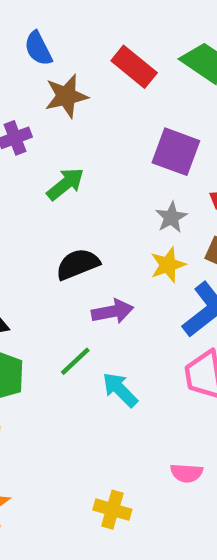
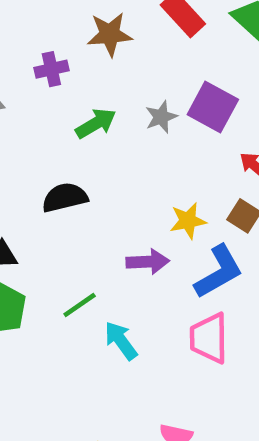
gray star: (171, 217) -> (161, 117), moved
black semicircle: (78, 264) -> (65, 197), moved
purple arrow: (112, 311) -> (148, 262), moved

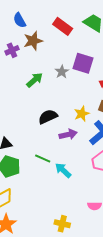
purple cross: (51, 69) -> (12, 50), moved
black semicircle: (65, 197) -> (48, 117), moved
green line: (80, 305) -> (43, 159), turned 70

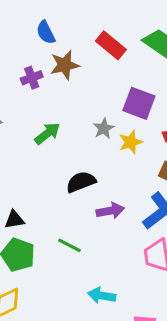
gray star: (62, 72) -> (104, 128), moved
green arrow: (35, 80) -> (47, 133), moved
yellow star: (82, 114) -> (131, 142), moved
cyan arrow: (63, 170) -> (102, 296), moved, turned -36

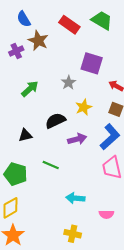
brown star: (65, 65) -> (38, 41), turned -30
yellow star: (131, 142) -> (84, 107), moved
black triangle: (14, 220) -> (25, 135), moved

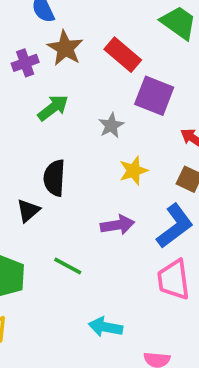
red rectangle: (69, 25) -> (123, 55), moved
green arrow: (30, 89) -> (53, 108), moved
black semicircle: (55, 121) -> (54, 178), moved, turned -66
black triangle: (25, 135) -> (28, 210), turned -32

